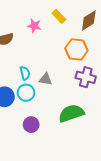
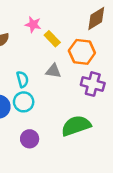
yellow rectangle: (59, 16) -> (52, 39), moved
gray triangle: (46, 79) -> (53, 71), moved

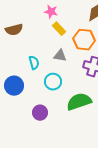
pink star: (33, 24) -> (51, 12), moved
cyan circle: (24, 102) -> (53, 82), moved

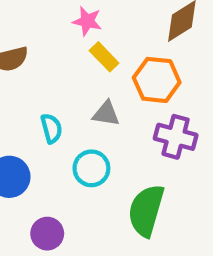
green semicircle: (79, 102) -> (146, 210), turned -55
purple circle: (40, 113) -> (47, 234), moved

